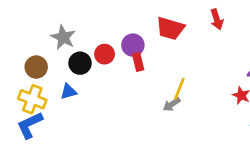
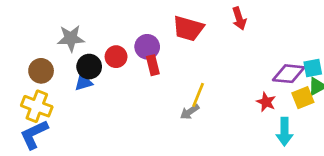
gray star: (63, 37) -> (71, 38), turned -30
blue triangle: (68, 92) -> (83, 82), moved

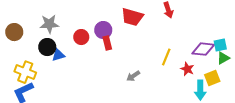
black circle: (89, 67) -> (47, 47), moved
brown circle: (41, 71) -> (14, 32), moved
yellow line: (198, 95) -> (166, 57), moved
yellow square: (303, 98) -> (212, 78), moved

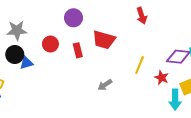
red trapezoid: (132, 17) -> (104, 40), moved
purple circle: (103, 30) -> (73, 18), moved

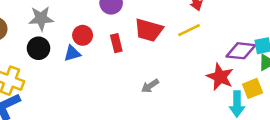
blue triangle: (26, 63) -> (72, 53), moved
yellow line: (140, 65) -> (189, 30), moved, turned 42
red star: (162, 78) -> (220, 77), size x1.5

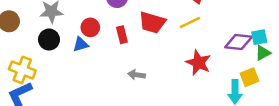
red star: (220, 77) -> (198, 63), moved
gray arrow: (150, 86) -> (136, 75), moved, turned 42

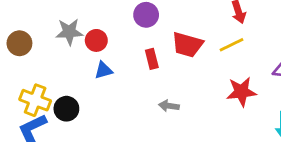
red circle: (90, 27) -> (96, 40), moved
black circle: (49, 40) -> (66, 109), moved
red star: (198, 63) -> (241, 92), turned -30

